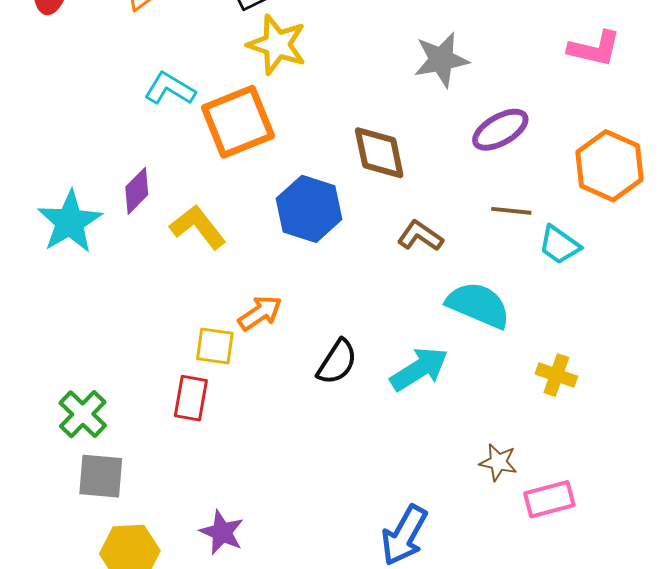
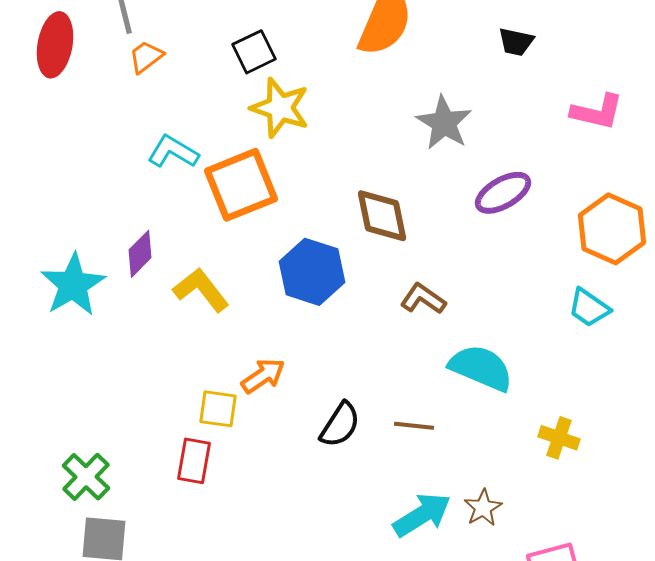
gray star: (441, 60) -> (444, 123), turned -30
brown line: (511, 211) -> (414, 426), moved
cyan trapezoid: (559, 245) -> (589, 308), moved
cyan arrow: (419, 369) -> (422, 515), moved
brown star: (498, 462) -> (483, 508), moved, turned 30

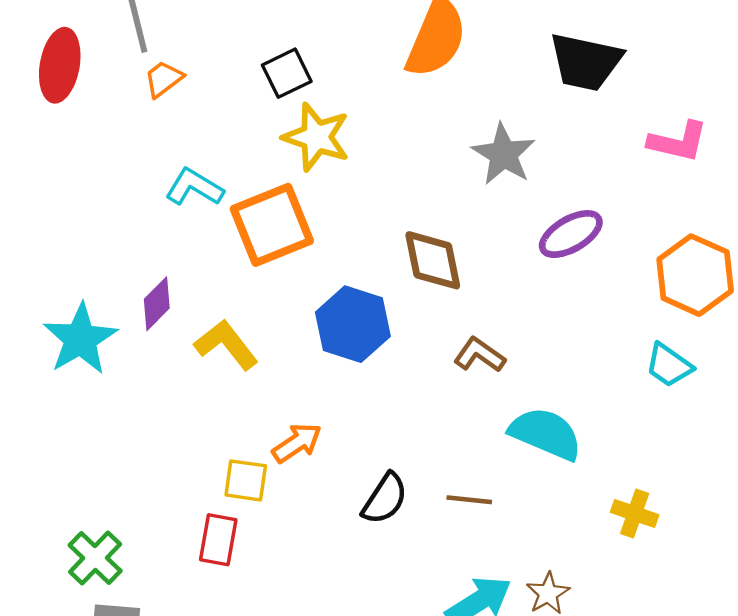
black trapezoid: (516, 42) -> (586, 62), size x1.8

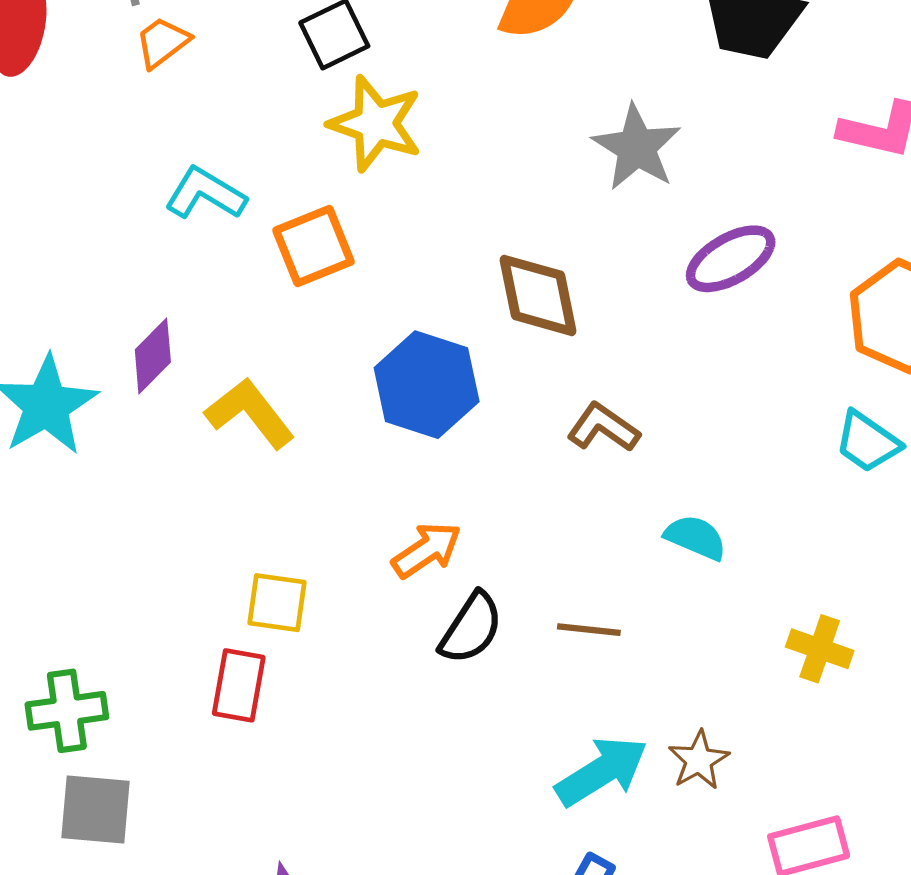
orange square: (272, 225) -> (314, 246), size x0.7
cyan semicircle: (546, 434) -> (696, 537), size x0.6
orange arrow: (297, 443) -> (427, 550), moved
green cross: (95, 558) -> (67, 711), turned 38

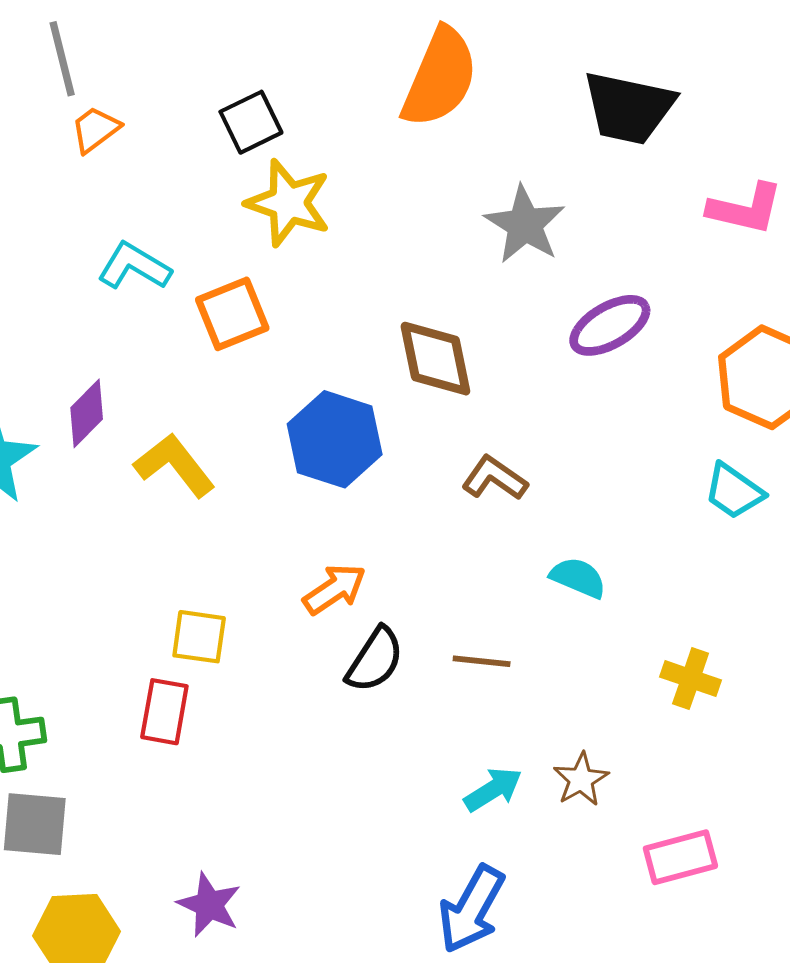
cyan arrow: (602, 771) -> (493, 790), size x0.7

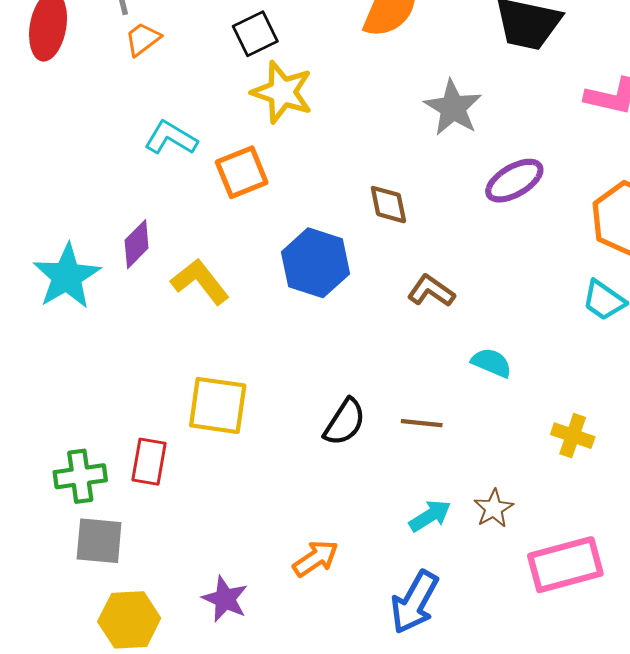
brown diamond: (435, 359) -> (388, 205), size x0.7
orange arrow: (335, 589) -> (316, 558), moved
yellow square: (199, 637) -> (218, 405), size x1.5
red rectangle: (164, 712) -> (149, 462), moved
pink rectangle: (680, 857) -> (565, 565), size x1.4

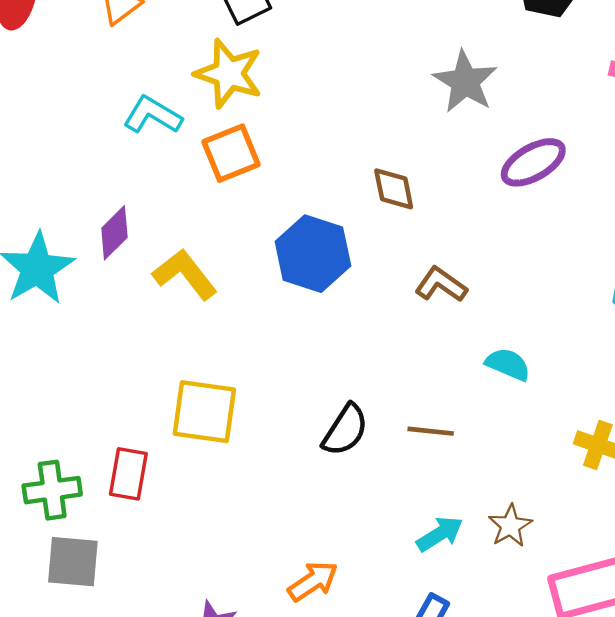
yellow star: (282, 92) -> (229, 74), moved

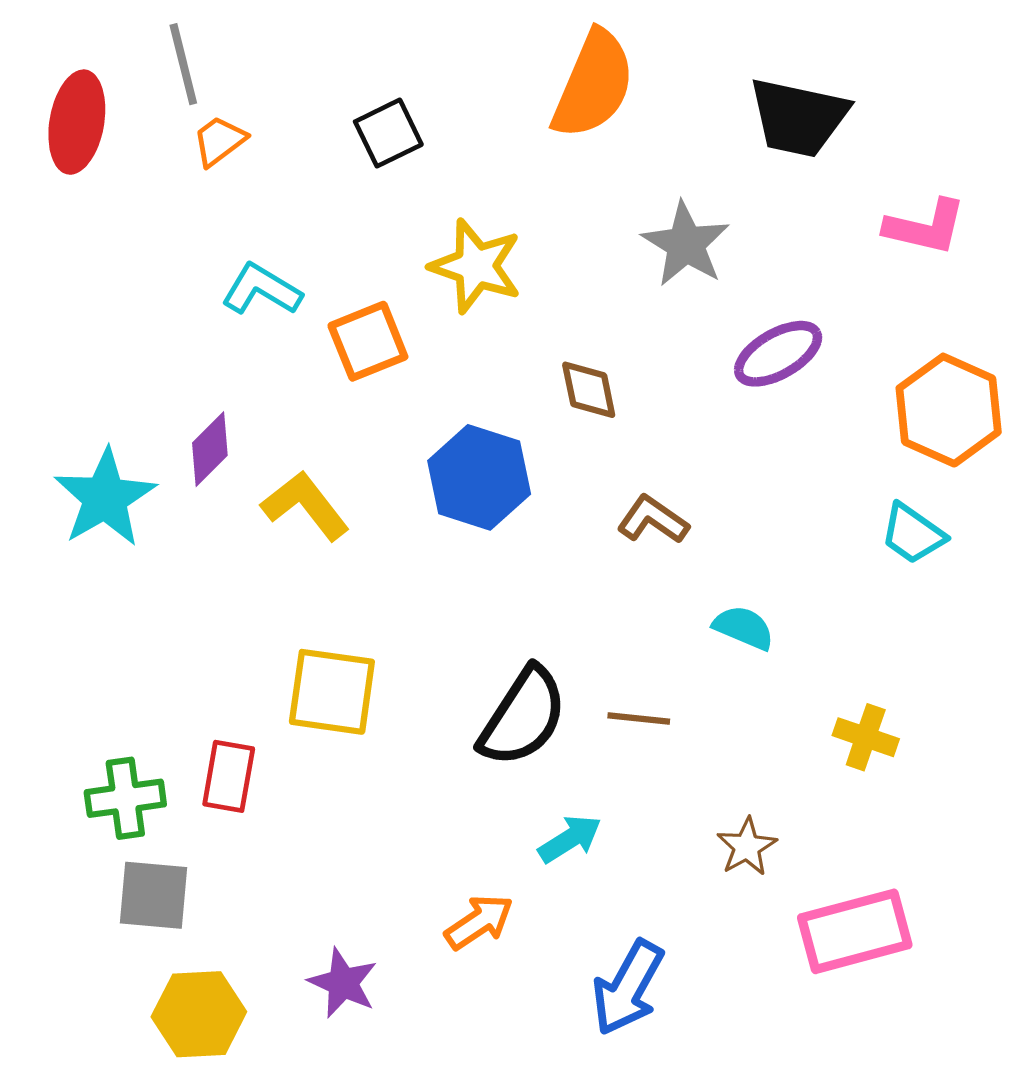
yellow star: (229, 74) -> (476, 266), moved
black semicircle: (345, 430) -> (523, 717), size x1.4
cyan arrow: (440, 534) -> (570, 839), moved

